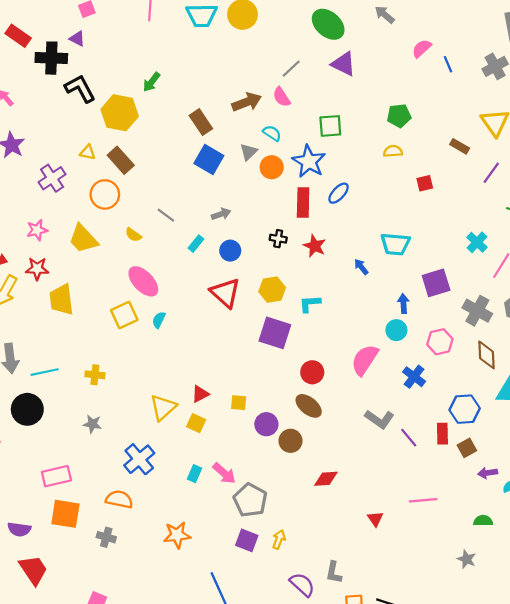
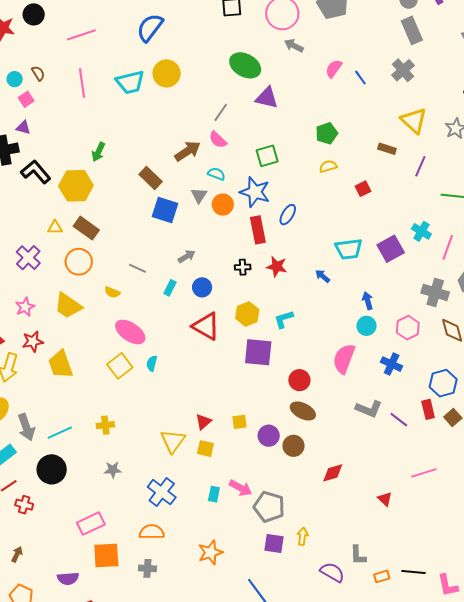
purple square: (436, 283) -> (391, 249), moved

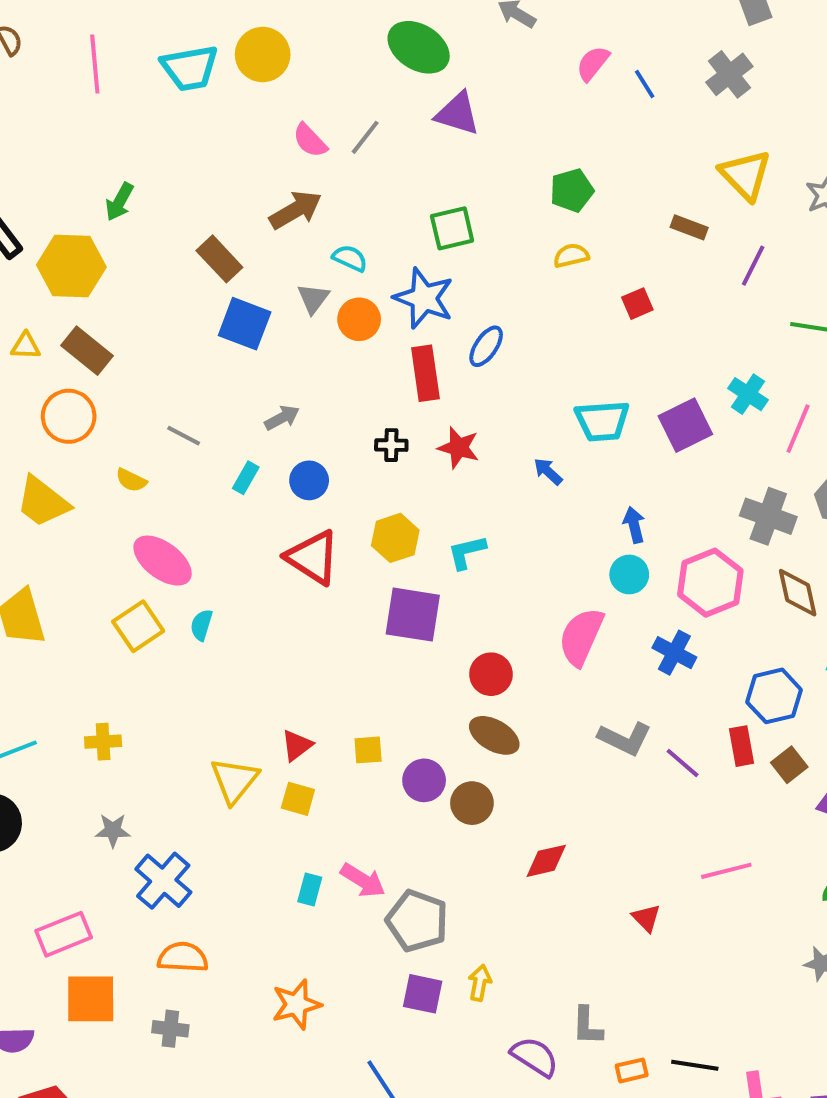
pink semicircle: (218, 140) -> (310, 140), moved
pink hexagon: (408, 328) -> (710, 583), size x1.4
blue cross: (162, 492) -> (163, 881), moved

